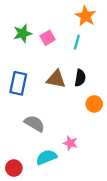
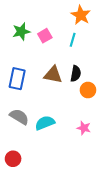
orange circle: (94, 104) -> (88, 90), moved
gray semicircle: (35, 123) -> (19, 117), moved
pink star: (70, 143) -> (84, 128), moved
cyan semicircle: (46, 157) -> (45, 123), moved

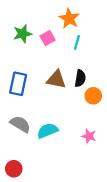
orange star: (81, 15) -> (69, 18), moved

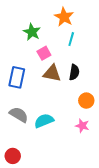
green star: (22, 34) -> (32, 32), moved, turned -30
pink square: (48, 38) -> (44, 53), moved
orange circle: (93, 96) -> (86, 101), moved

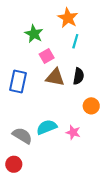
gray semicircle: (19, 115) -> (22, 136), moved
pink star: (82, 126) -> (73, 132), moved

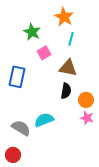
black semicircle: (78, 76) -> (66, 91), moved
brown triangle: (55, 77) -> (68, 68), moved
pink star: (73, 132) -> (87, 118), moved

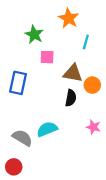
cyan line: (71, 39) -> (86, 42), moved
pink square: (44, 53) -> (47, 57), turned 32
orange circle: (86, 100) -> (92, 85), moved

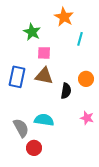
brown triangle: (73, 73) -> (44, 76), moved
cyan semicircle: (47, 129) -> (44, 120), turned 30
gray semicircle: (22, 138) -> (21, 128), turned 30
red circle: (14, 167) -> (34, 148), moved

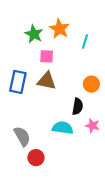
orange star: (64, 17) -> (59, 29), moved
black semicircle: (66, 91) -> (78, 106), moved
cyan semicircle: (44, 120) -> (63, 128), moved

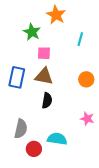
orange star: (59, 29) -> (56, 15), moved
black semicircle: (78, 106) -> (47, 101), moved
cyan semicircle: (63, 128) -> (57, 139), moved
gray semicircle: (22, 136) -> (21, 129), turned 42

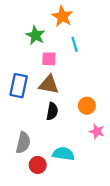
cyan line: (80, 39) -> (75, 44), moved, turned -32
orange circle: (86, 79) -> (87, 106), moved

